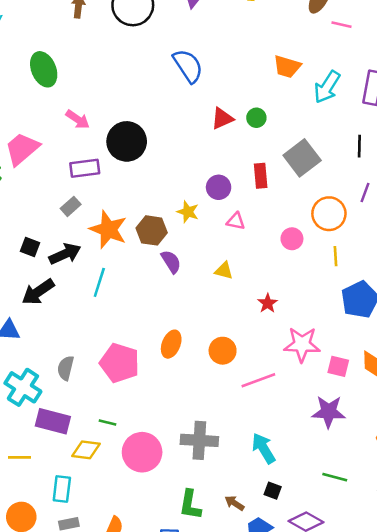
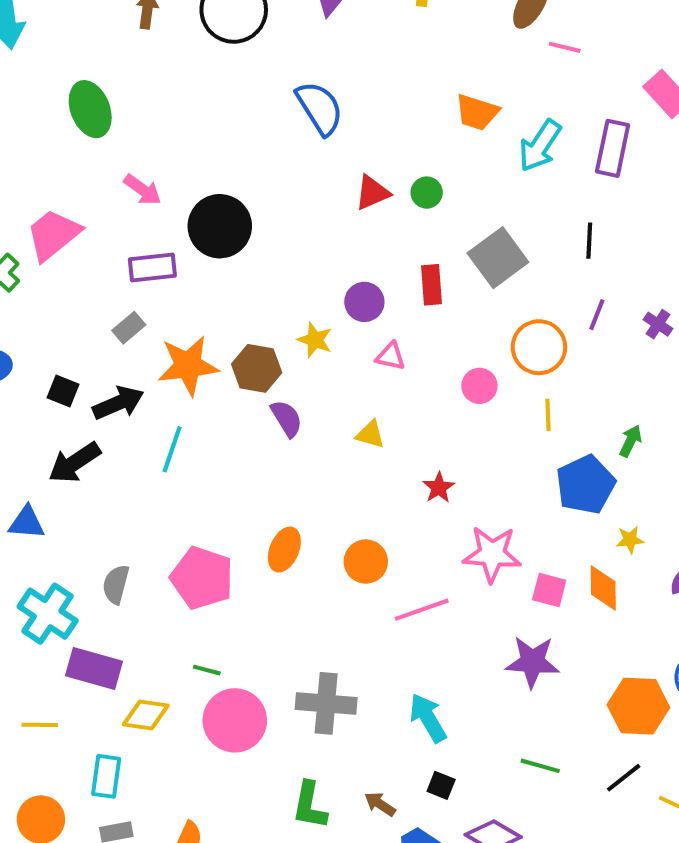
orange star: (108, 229) -> (188, 366), turned -30
green line: (108, 422) -> (207, 670), moved

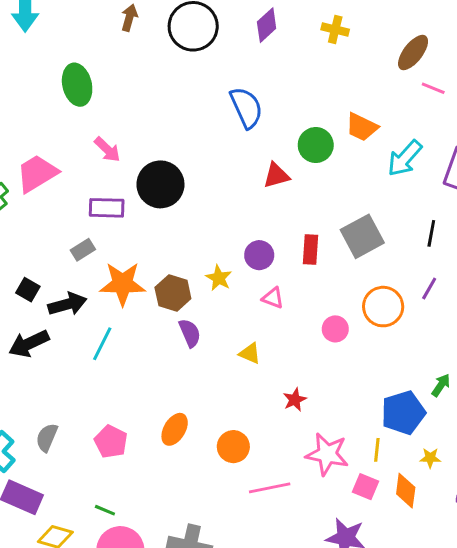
green circle: (427, 193) -> (316, 145), moved, size x1.5
yellow line: (548, 415) -> (377, 450), moved
pink pentagon: (202, 578) -> (111, 442), size x0.7

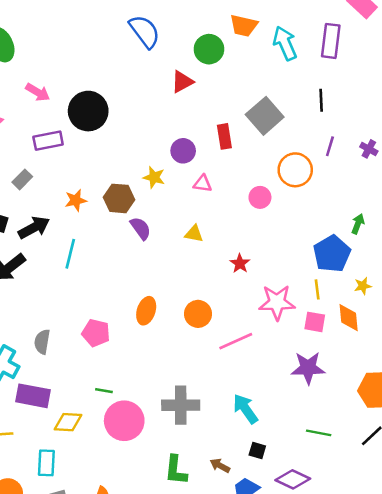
cyan arrow: (405, 158) -> (285, 43), turned 128
gray rectangle: (83, 250) -> (22, 179), moved
orange star: (123, 284) -> (76, 200), size x0.6

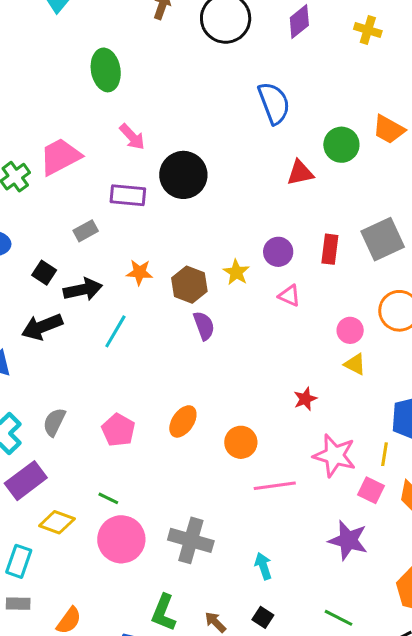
yellow triangle: (194, 234) -> (355, 364), moved
purple rectangle: (33, 396) -> (26, 481), turned -64
cyan arrow: (245, 409) -> (263, 566), size x0.7

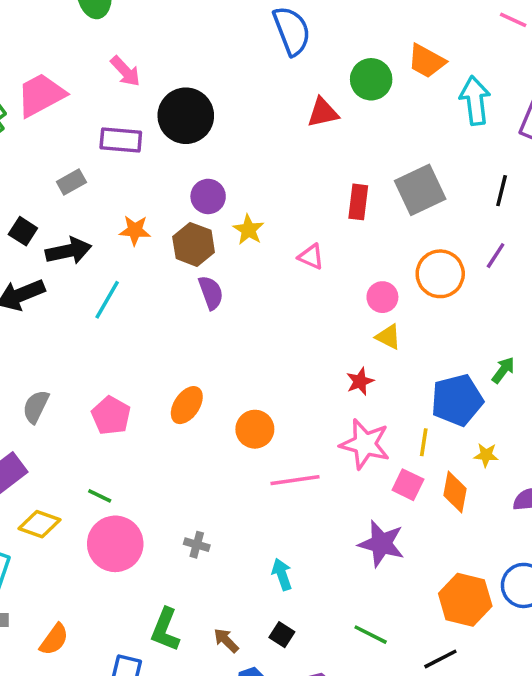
purple circle: (278, 252) -> (208, 196), moved
red star: (305, 399) -> (360, 381), moved
gray cross: (191, 540) -> (197, 545), size x0.5

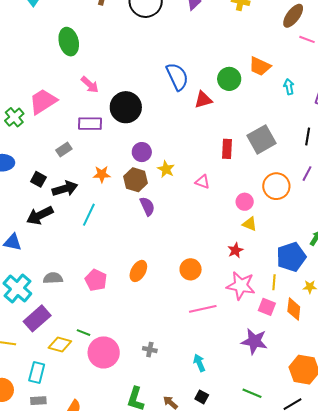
blue semicircle: (292, 31) -> (177, 77), moved
cyan arrow: (475, 101) -> (289, 87), size x0.6
gray semicircle: (36, 407) -> (53, 278), turned 66
orange circle: (255, 429) -> (191, 269), moved
green line: (100, 496) -> (84, 333), moved

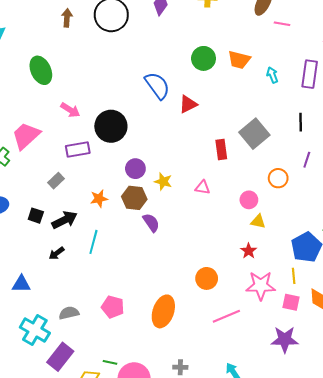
green circle: (229, 79) -> (204, 58), moved
orange circle: (276, 186) -> (278, 178), size x0.7
black arrow: (40, 215) -> (57, 253), moved, size x0.6
orange ellipse: (138, 271) -> (163, 311), moved, size x1.4

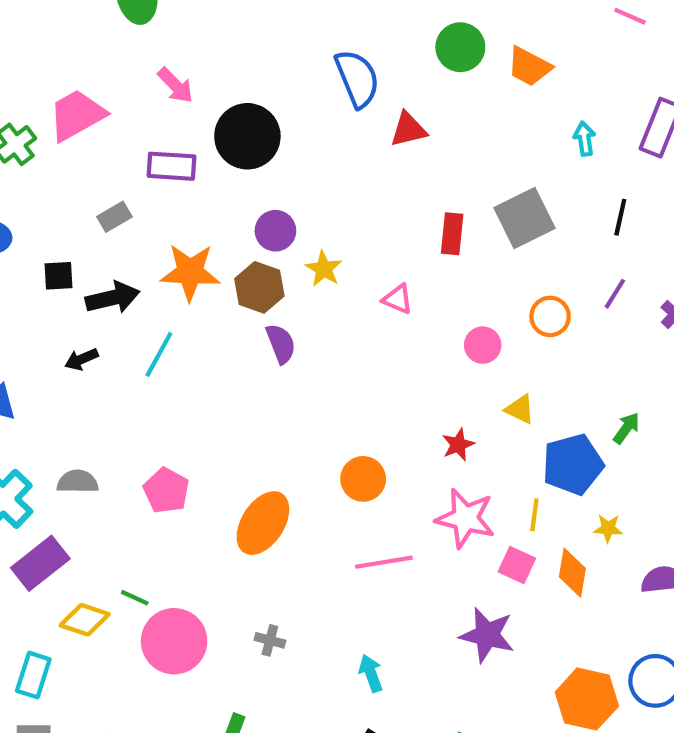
cyan arrow: (272, 75) -> (584, 139), moved
orange star: (99, 199) -> (190, 272), size x1.6
black square: (36, 216) -> (59, 276), turned -35
yellow triangle: (258, 221) -> (520, 409), moved

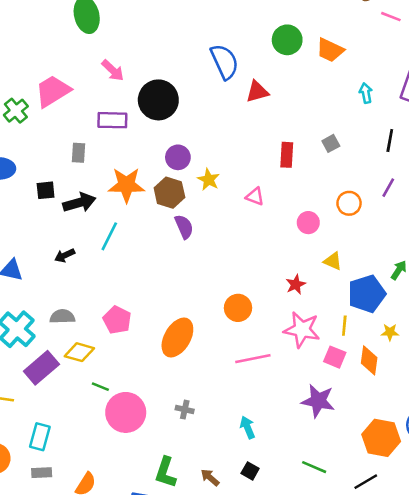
gray rectangle: (114, 217) -> (78, 153), turned -54
gray square: (524, 218) -> (331, 143), size x0.5
black arrow: (81, 359) -> (65, 255), moved
yellow diamond: (85, 620) -> (79, 352), moved

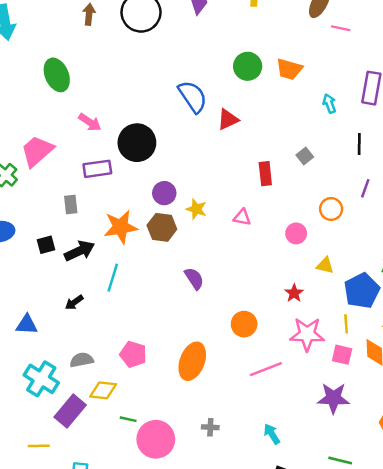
purple semicircle: (184, 227) -> (194, 278), moved

